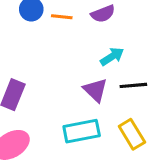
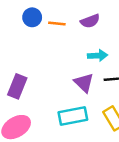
cyan arrow: (112, 56) -> (97, 56), turned 30

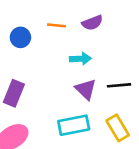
blue circle: (32, 17) -> (20, 37), moved
cyan arrow: (97, 56) -> (80, 59), moved

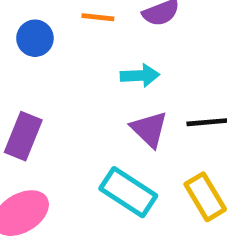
cyan rectangle: (74, 125) -> (128, 192), turned 44

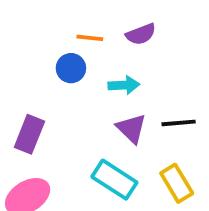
blue circle: (35, 38) -> (71, 68), moved

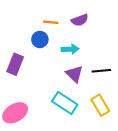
purple rectangle: (29, 134) -> (15, 64), moved

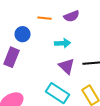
blue circle: (40, 39) -> (22, 34), moved

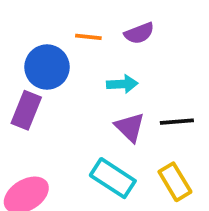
blue circle: (22, 34) -> (47, 67), size x1.5

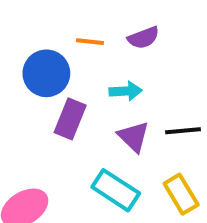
purple rectangle: (26, 110) -> (70, 119), moved

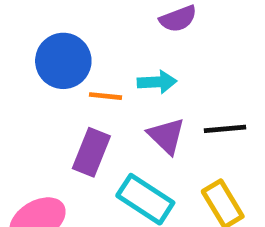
orange line: (90, 42) -> (105, 96), moved
purple rectangle: (70, 119) -> (91, 152), moved

